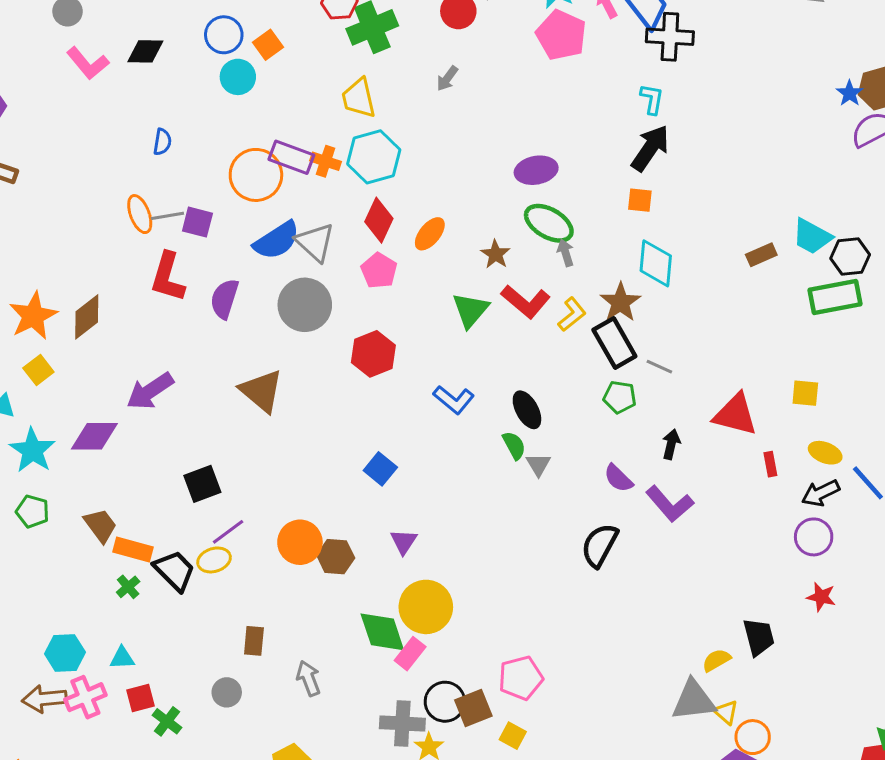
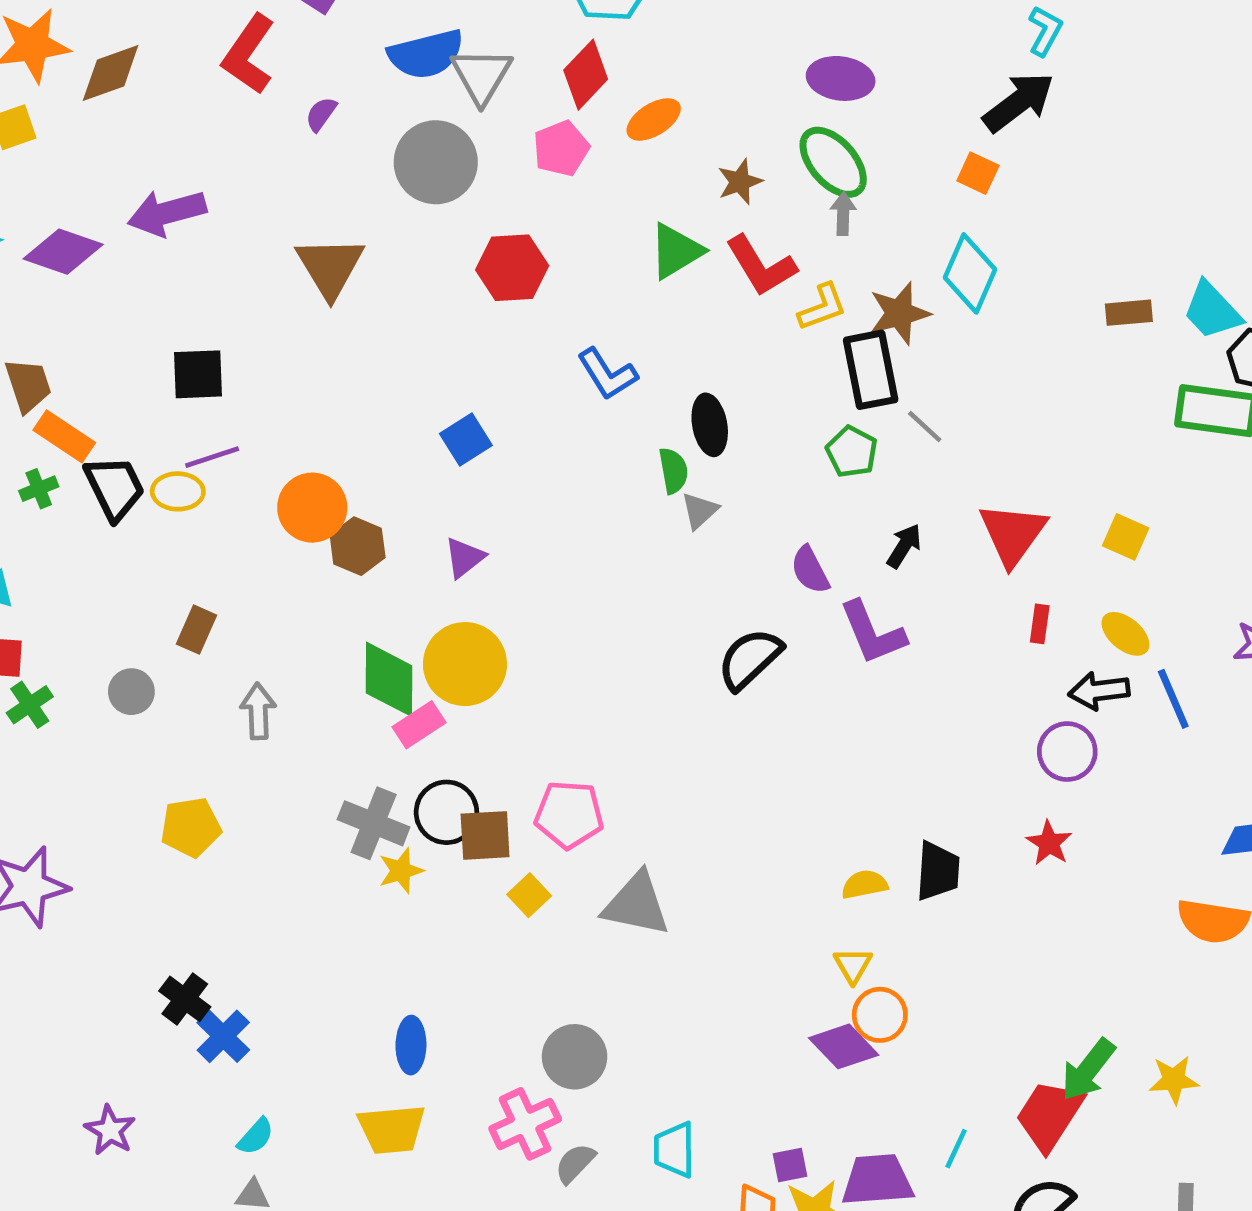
purple semicircle: (224, 299) -> (321, 114), size x0.6
red triangle: (735, 415) -> (1013, 534), turned 33
gray triangle: (694, 700) -> (636, 904), moved

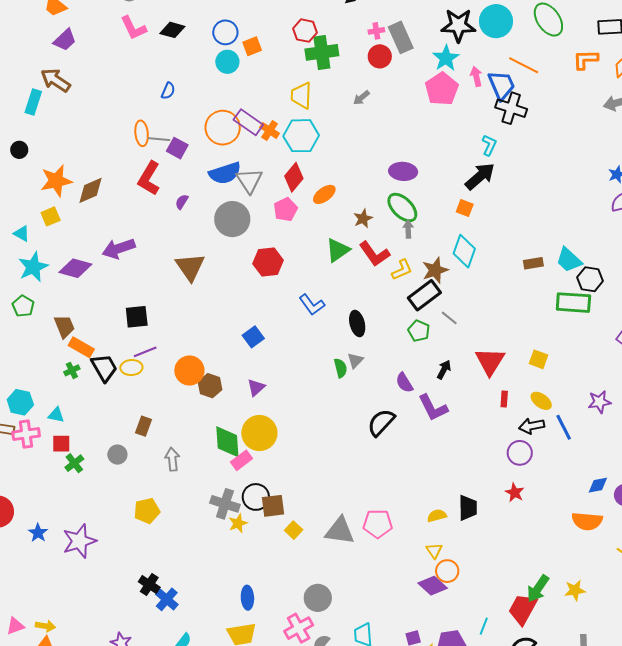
black rectangle: (871, 370) -> (424, 295), turned 68
green semicircle: (673, 471) -> (341, 368), moved
pink pentagon: (569, 815) -> (378, 524), moved

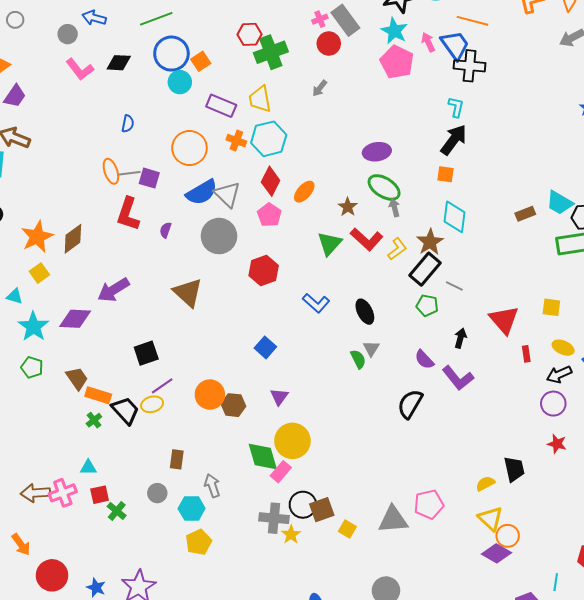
blue circle: (225, 32) -> (171, 54), size x1.4
purple rectangle: (248, 122) -> (221, 106), moved
cyan hexagon: (20, 402) -> (192, 508), moved
yellow triangle: (434, 551) -> (490, 519), size x1.5

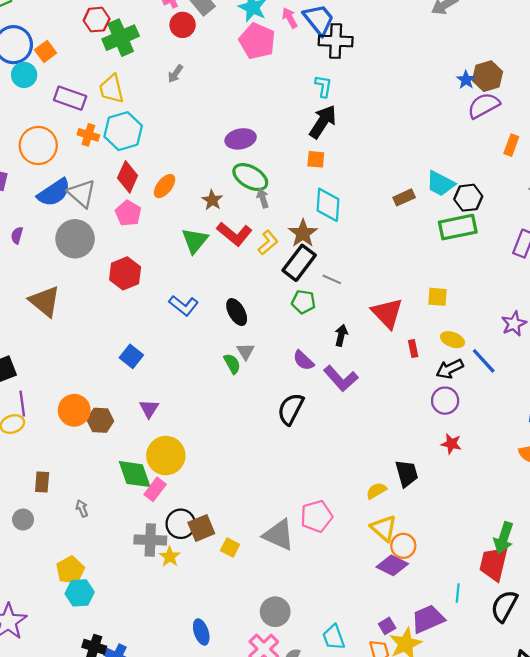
purple line: (162, 386) -> (22, 404), turned -60
gray arrow: (212, 486) -> (82, 508), size x0.7
cyan hexagon: (192, 508) -> (80, 593), moved
gray triangle: (393, 520) -> (279, 535), turned 32

